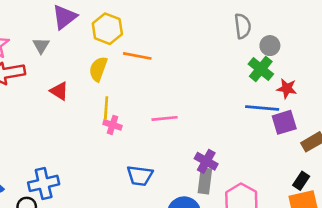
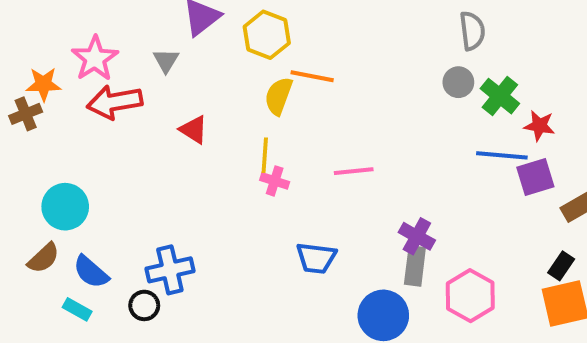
gray circle: (270, 46) -> (458, 82), moved
yellow semicircle: (98, 69) -> (279, 96), moved

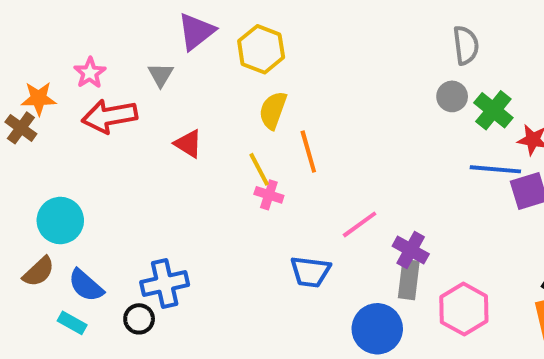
pink star: (95, 58) -> (90, 73), size x0.7
orange line: (312, 76) -> (308, 152), moved, turned 63
brown cross: (26, 114) -> (21, 128), turned -32
yellow line: (265, 155) -> (259, 169), turned -32
pink line: (354, 171) -> (360, 224), moved, turned -30

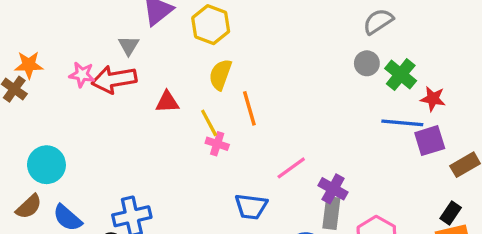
gray semicircle: (466, 45) -> (378, 21), turned -116
pink star: (90, 73) -> (82, 75), moved, turned -30
red arrow: (110, 116) -> (114, 79), moved
red triangle: (188, 144) -> (167, 102), moved, turned -35

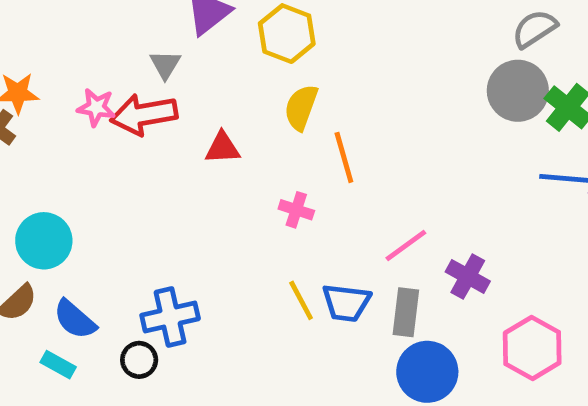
gray circle: (367, 63) -> (518, 91), size x1.6
yellow line: (209, 123) -> (301, 300), moved
gray rectangle: (331, 213) -> (406, 312), moved

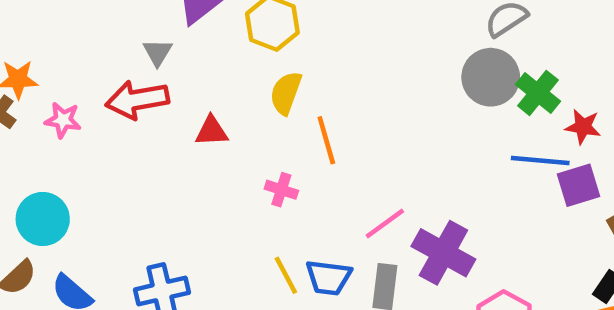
pink star: (96, 107) -> (63, 120), moved
purple cross: (468, 277) -> (443, 253), size x1.5

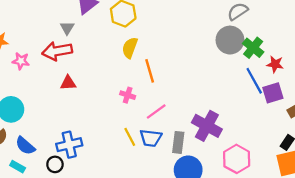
red triangle: (212, 131) -> (68, 83), moved
blue line: (540, 160) -> (254, 81), turned 56
pink line: (385, 224) -> (156, 112), moved

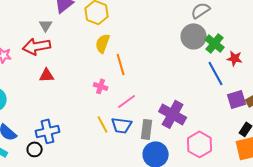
purple square: (273, 93) -> (237, 99), moved

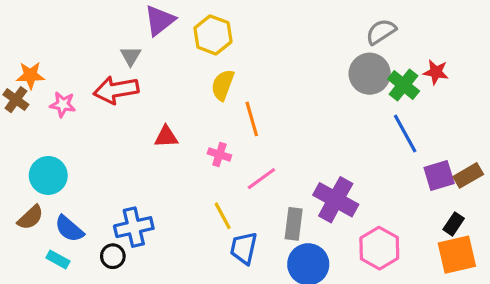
red star: (235, 58) -> (436, 72), moved
red triangle: (47, 75) -> (166, 137), moved
blue trapezoid: (122, 125) -> (244, 248), moved, turned 95

